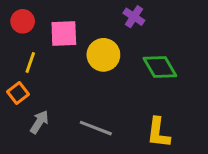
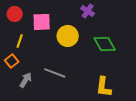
gray line: (96, 128) -> (55, 73), moved

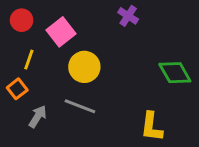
pink square: (42, 22) -> (61, 32), turned -36
yellow circle: (68, 36) -> (84, 67), moved
green diamond: (105, 44) -> (175, 73), moved

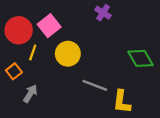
red circle: (22, 20) -> (19, 30), moved, size x1.5
yellow line: (29, 60) -> (33, 53), moved
gray line: (80, 106) -> (95, 85), moved

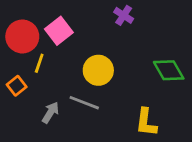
yellow circle: (68, 54) -> (98, 70), moved
gray line: (95, 85) -> (84, 103), moved
gray arrow: (30, 94) -> (50, 112), moved

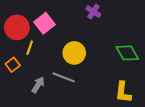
yellow L-shape: (146, 122) -> (123, 92), moved

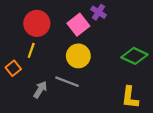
pink square: (44, 23) -> (78, 25), moved
red circle: (17, 27) -> (37, 23), moved
green diamond: (127, 53) -> (134, 56), turned -35

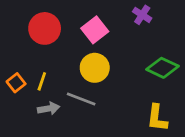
purple cross: (99, 12) -> (142, 15), moved
yellow line: (31, 50) -> (42, 81), moved
gray arrow: (40, 90) -> (49, 108), turned 48

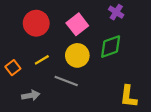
green diamond: (162, 68) -> (111, 47), moved, turned -45
yellow line: (42, 81) -> (42, 60), moved, turned 40
gray arrow: (49, 108) -> (31, 95), moved

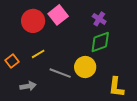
purple cross: (116, 12) -> (99, 19), moved
pink square: (77, 24) -> (58, 15), moved
yellow circle: (77, 55) -> (85, 67), moved

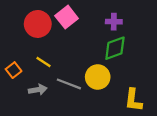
purple cross: (99, 19) -> (114, 22), turned -32
yellow line: (38, 54) -> (43, 62), turned 64
gray arrow: (28, 86) -> (38, 90), moved

